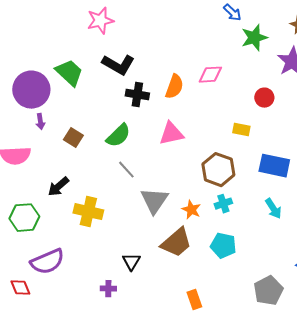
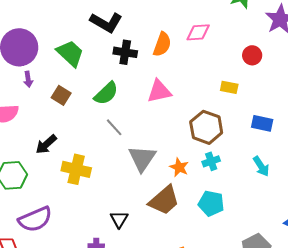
green trapezoid: (69, 73) -> (70, 53), moved
blue rectangle: (274, 166) -> (262, 123), size x0.7

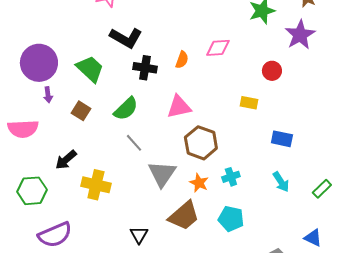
orange semicircle: (162, 44) -> (182, 60), size x0.7
brown hexagon: (206, 127) -> (201, 143), moved

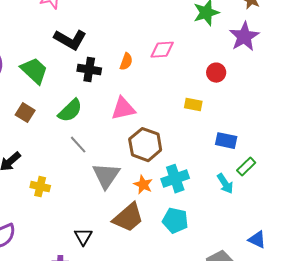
cyan cross: (231, 177) -> (175, 179), size x1.5
yellow cross: (96, 185) -> (40, 187), size x0.7
green rectangle: (322, 189) -> (246, 167), moved

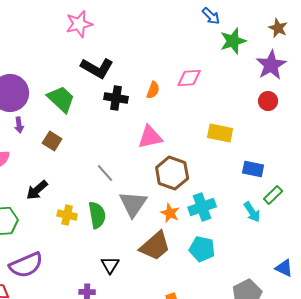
red circle: (216, 73) -> (268, 101), moved
yellow rectangle: (193, 105) -> (220, 133), size x1.4
green semicircle: (70, 111) -> (97, 215), moved, turned -56

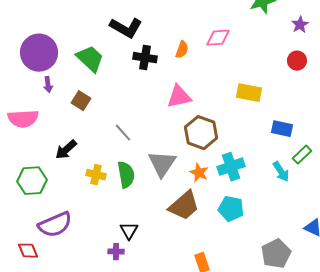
purple star: (271, 65) -> (300, 25), size x0.6
gray line: (105, 173) -> (123, 133), moved
black triangle: (110, 265) -> (129, 231), moved

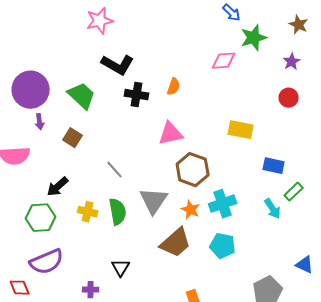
pink diamond: (218, 38) -> (224, 61), moved
green hexagon: (32, 181) -> (41, 218), moved
purple cross: (116, 252) -> (91, 290), moved

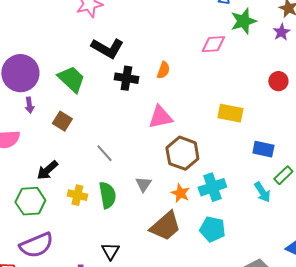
purple star: (292, 62) -> (281, 32), moved
gray triangle: (154, 201) -> (143, 184), size x0.6

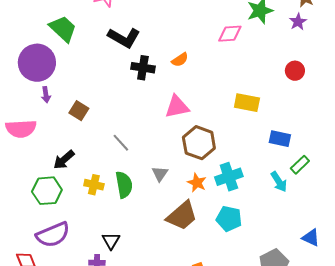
orange semicircle: (163, 70) -> (180, 60), turned 36
green trapezoid: (71, 79) -> (63, 29), moved
black triangle: (110, 251) -> (111, 241), moved

